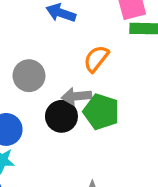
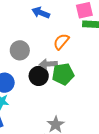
green pentagon: (101, 112) -> (63, 74), turned -30

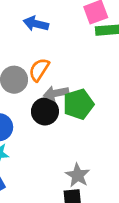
orange semicircle: (61, 42) -> (39, 70), moved

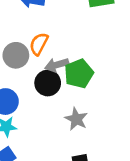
gray star: (78, 175) -> (76, 119), moved

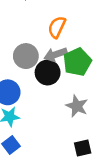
orange semicircle: (39, 44) -> (57, 27), moved
gray circle: (16, 55) -> (26, 56), moved

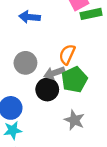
orange semicircle: (57, 27) -> (67, 54), moved
gray circle: (26, 56) -> (25, 63), moved

